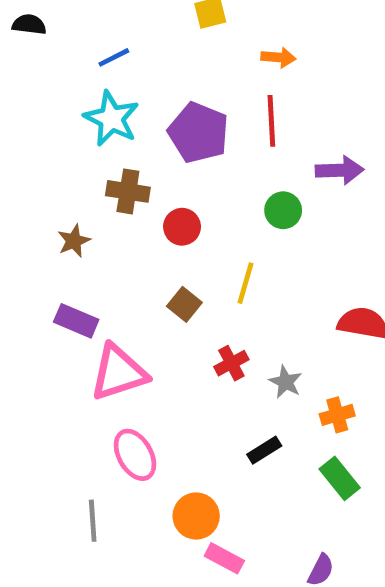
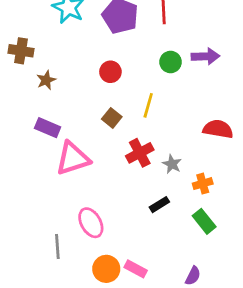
purple arrow: (340, 170) -> (205, 56), moved
brown cross: (128, 191) -> (21, 51), moved
red cross: (231, 363) -> (140, 153), size x1.4
pink ellipse: (135, 455) -> (91, 223), moved
orange circle: (196, 516) -> (106, 269), moved

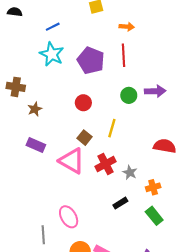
pink triangle: (73, 158) -> (72, 161), moved, turned 48

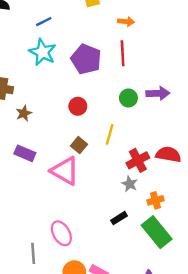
red cross: (106, 164) -> (138, 160), moved
green rectangle: (154, 216) -> (157, 232), size x1.5

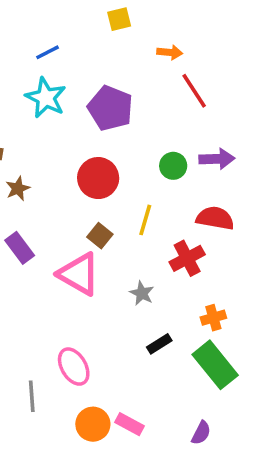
red line: (123, 53) -> (194, 91), moved, turned -30
red circle: (78, 106) -> (98, 178), size x1.5
purple rectangle: (25, 153) -> (20, 248), turned 30
red semicircle: (168, 154) -> (215, 218), moved
gray star: (130, 184) -> (142, 293), moved

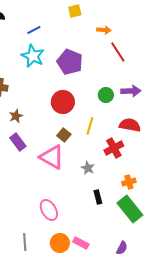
brown star: (18, 188) -> (16, 116), moved
black rectangle: (159, 344) -> (98, 197), turned -72
gray line: (32, 396) -> (25, 242), moved

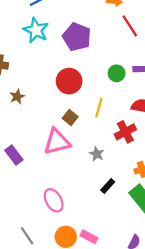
purple rectangle: (18, 142) -> (14, 155), moved
pink triangle: (52, 157) -> (57, 142), turned -44
black rectangle: (98, 197) -> (108, 186), turned 56
gray line: (25, 242) -> (27, 236), turned -30

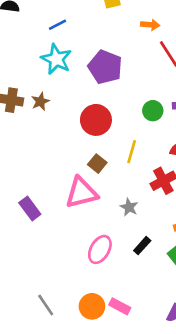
brown star: (17, 97) -> (40, 101), moved
pink ellipse: (54, 200) -> (100, 249), moved, turned 60

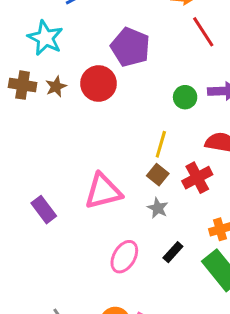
cyan star: (56, 59) -> (45, 38), moved
red circle: (96, 120) -> (99, 83), moved
brown square: (97, 164) -> (158, 175), moved

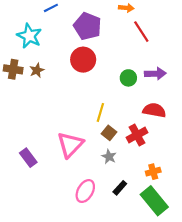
purple pentagon: (130, 47) -> (87, 26), moved
red circle: (99, 83) -> (83, 60), moved
yellow line: (161, 144) -> (100, 112), moved
pink triangle: (103, 191) -> (70, 145), turned -32

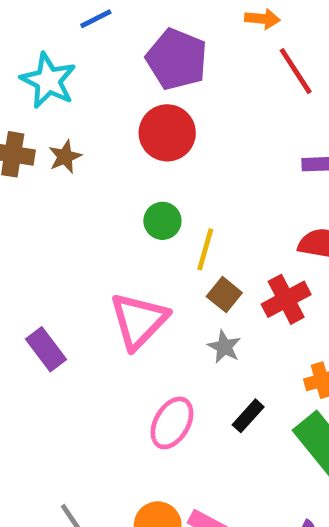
green circle: (128, 78) -> (162, 221), moved

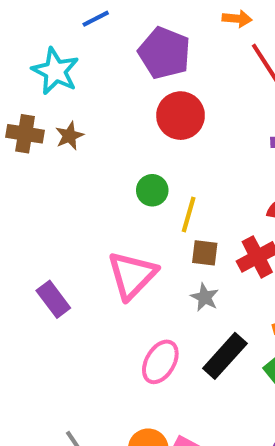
red circle: (167, 133) -> (181, 116), moved
brown square: (224, 295) -> (205, 253), turned -32
black rectangle: (248, 416) -> (225, 356), size x1.6

